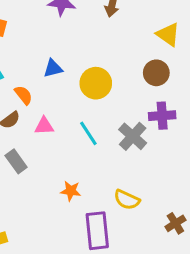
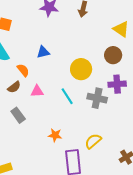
yellow circle: (96, 83) -> (81, 69), moved
gray cross: (133, 136) -> (97, 98), turned -30
yellow semicircle: (127, 200) -> (93, 141), turned 114

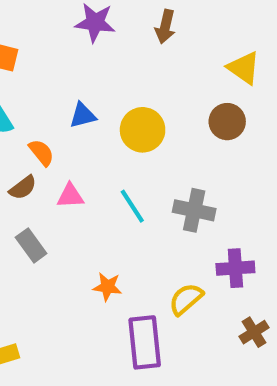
yellow circle: (81, 69) -> (143, 130), moved
purple cross: (117, 84) -> (235, 268), moved

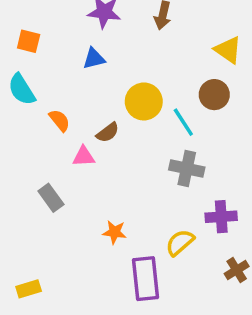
blue triangle: (83, 115) -> (94, 58), moved
brown semicircle: (23, 188) -> (108, 132), moved
cyan line: (132, 206) -> (183, 122), moved

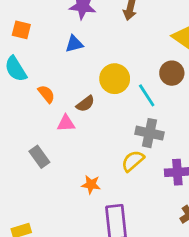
yellow semicircle: (180, 242) -> (133, 161), moved

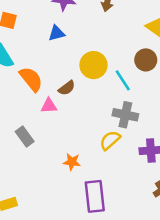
orange semicircle: (46, 94) -> (31, 79), size x1.5

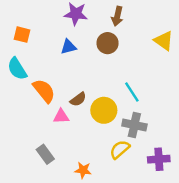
brown circle: (146, 60) -> (108, 43), moved
yellow circle: (93, 65) -> (104, 110), moved
gray rectangle: (25, 136) -> (45, 154), moved

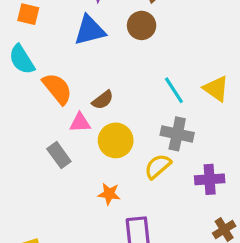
yellow triangle: (164, 41) -> (216, 89), moved
blue triangle: (68, 47) -> (90, 30), size x1.5
yellow circle: (104, 110) -> (116, 140), moved
gray rectangle: (45, 154) -> (59, 155), moved

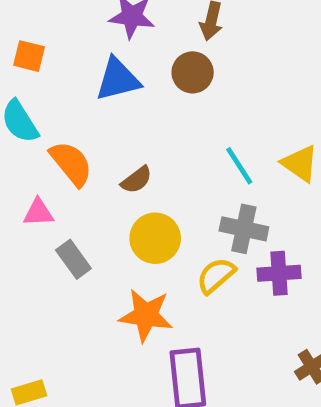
pink triangle: (80, 123) -> (38, 213), moved
purple cross: (210, 179) -> (279, 273), moved
orange star: (109, 194) -> (146, 315), size x1.6

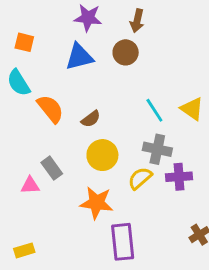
pink triangle: (38, 213) -> (30, 185), moved

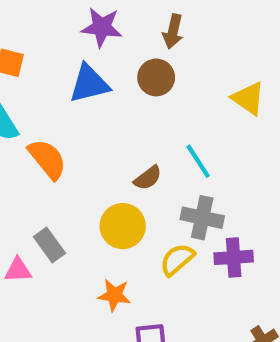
yellow triangle: (192, 109) -> (248, 98), moved
brown semicircle: (91, 119) -> (148, 178), moved
orange star: (97, 203) -> (114, 295), size x0.7

